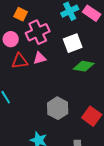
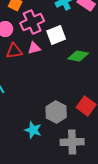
white square: (73, 43) -> (56, 35), moved
gray hexagon: (58, 108) -> (56, 112), moved

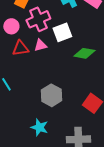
gray hexagon: (56, 112) -> (51, 95), moved

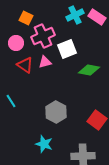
red triangle: (20, 48) -> (25, 65), turned 42

